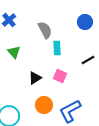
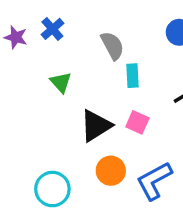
black triangle: (35, 78) -> (96, 126), size x1.5

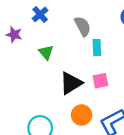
purple star: (16, 37) -> (14, 35), moved
pink square: (137, 122) -> (100, 81), turned -35

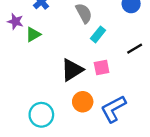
cyan rectangle: (97, 48) -> (98, 34), turned 42
green triangle: (46, 52) -> (33, 34), moved, turned 42

